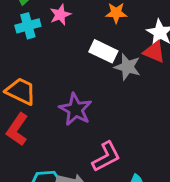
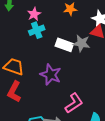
cyan cross: (28, 26) -> (37, 30), moved
white rectangle: (103, 51) -> (64, 45), moved

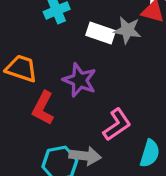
red L-shape: (14, 92) -> (43, 108), moved

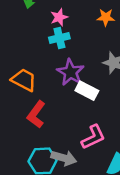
white rectangle: (101, 33) -> (87, 91), moved
purple star: (80, 80) -> (70, 72), moved

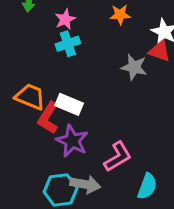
purple star: (70, 72) -> (72, 141), moved
white rectangle: (87, 91) -> (69, 104), moved
red L-shape: (36, 114) -> (48, 118), moved

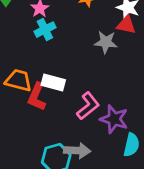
purple star: (72, 141) -> (114, 119), moved
pink L-shape: (118, 157) -> (88, 106), moved

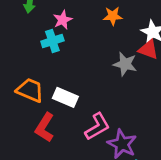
cyan cross: (45, 30) -> (52, 41), moved
red L-shape: (37, 97) -> (45, 127), moved

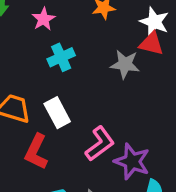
cyan cross: (52, 41) -> (61, 57), moved
white rectangle: (65, 97) -> (57, 113), turned 45

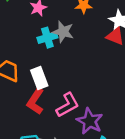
gray star: (125, 64) -> (63, 32), moved
red L-shape: (36, 152) -> (35, 101), moved

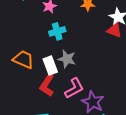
gray star: (63, 32) -> (67, 59), moved

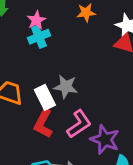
cyan cross: (57, 31) -> (39, 37), moved

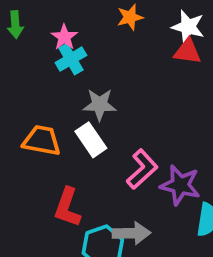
gray star: (66, 87) -> (100, 105), moved
red L-shape: (43, 124) -> (67, 207), moved

